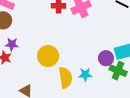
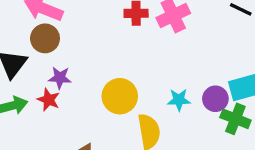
cyan star: (85, 75) -> (179, 100), moved

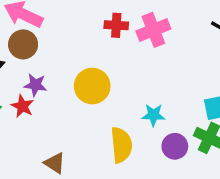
yellow circle: (120, 96) -> (92, 86), moved
purple circle: (215, 99) -> (175, 146), moved

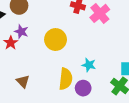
pink cross: (153, 30) -> (100, 13), turned -30
purple circle: (175, 146) -> (83, 88), moved

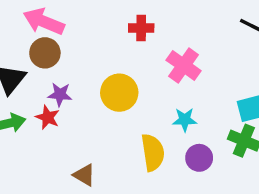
pink cross: (100, 13) -> (184, 65), moved
purple circle: (83, 88) -> (199, 158), moved

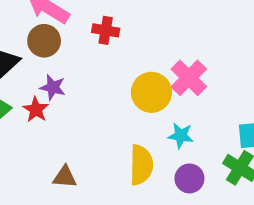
red cross: (141, 28) -> (106, 30), moved
yellow circle: (119, 93) -> (151, 92), moved
brown triangle: (84, 175) -> (65, 177), turned -35

